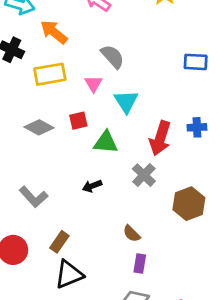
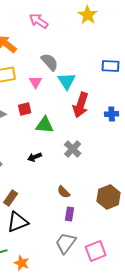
cyan triangle: (126, 101) -> (67, 81), moved
red arrow: (160, 138) -> (81, 105), moved
brown hexagon: (189, 204) -> (109, 197), moved

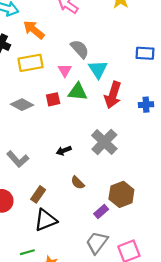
green triangle: (45, 125) -> (78, 92), moved
gray cross: (73, 149) -> (104, 142), size x1.4
brown semicircle: (64, 192) -> (78, 183), moved
brown hexagon: (109, 197) -> (121, 194), moved
purple rectangle: (70, 214) -> (101, 212), turned 40

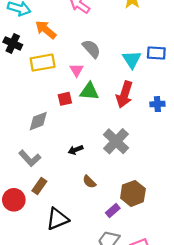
cyan triangle: (98, 69) -> (132, 59), moved
gray diamond: (22, 105) -> (38, 121), moved, turned -50
brown rectangle: (38, 194) -> (39, 186), moved

